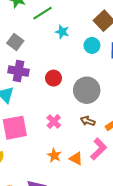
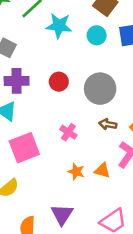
cyan star: (62, 32) -> (59, 26), size x1.5

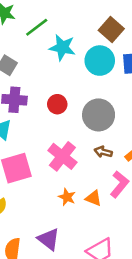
cyan circle: (97, 35) -> (100, 61), size x1.5
pink cross: (68, 132) -> (62, 156), size x1.6
purple triangle: (62, 214) -> (49, 239), turned -30

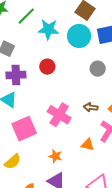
red circle: (57, 104) -> (47, 67), moved
gray circle: (99, 115) -> (98, 69), moved, size x0.6
orange star: (67, 197) -> (55, 156), moved

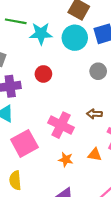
green line: (26, 16) -> (16, 21), turned 60
orange star: (55, 156) -> (66, 160), moved
yellow semicircle: (13, 162) -> (15, 180), turned 132

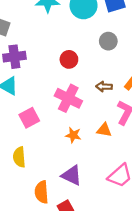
red circle: (43, 74) -> (69, 59), moved
pink square: (24, 143) -> (29, 118), size x0.7

